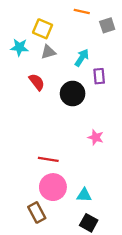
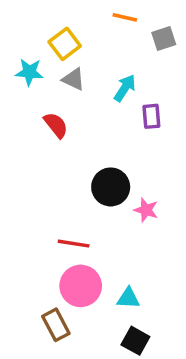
yellow square: (43, 29) -> (65, 44), turned 30
gray triangle: (48, 52) -> (74, 79), turned 42
black circle: (73, 94) -> (111, 187), moved

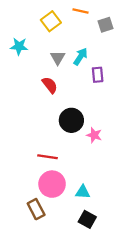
yellow square: (65, 44) -> (51, 21), moved
gray triangle: (74, 79) -> (58, 58), moved, turned 35
red semicircle: (56, 125) -> (50, 85), moved

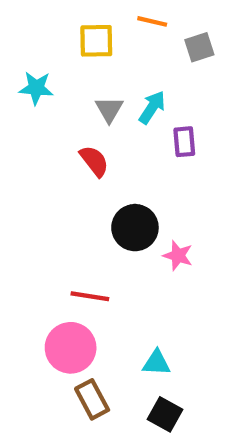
yellow square: (51, 21) -> (96, 41), turned 36
pink circle: (52, 184) -> (71, 348), moved
brown rectangle: (36, 209) -> (92, 399), moved

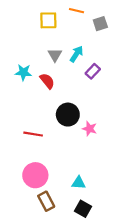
cyan star: (36, 88) -> (23, 72), moved
purple rectangle: (184, 142) -> (93, 71), turned 48
red line: (90, 296) -> (33, 134), moved

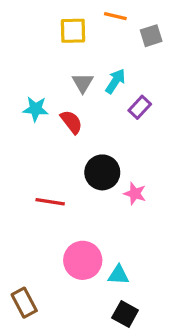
pink circle: (35, 175) -> (83, 260), moved
brown rectangle: (46, 201) -> (24, 303), moved

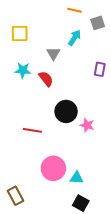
yellow square: (73, 31) -> (20, 33), moved
cyan arrow: (115, 81) -> (74, 38), moved
purple rectangle: (140, 107) -> (100, 69), moved, turned -32

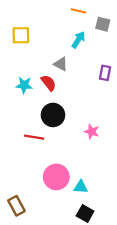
gray square: (98, 23) -> (103, 24), turned 32
gray triangle: (53, 54) -> (61, 64), moved, turned -32
cyan star: (23, 70) -> (24, 85), moved
black circle: (66, 111) -> (53, 115), moved

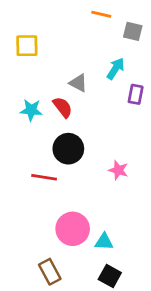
cyan arrow: (78, 40) -> (116, 69), moved
brown rectangle: (16, 206) -> (50, 272), moved

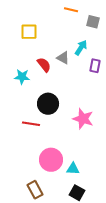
yellow square: (27, 46) -> (29, 32), moved
gray triangle: (78, 83) -> (63, 58), moved
red semicircle: (63, 107) -> (44, 65), moved
pink star: (118, 170) -> (83, 119), size x1.5

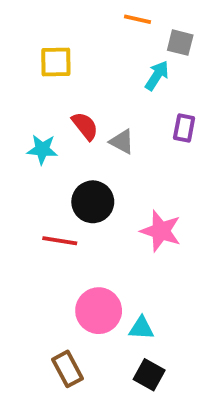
cyan arrow: (81, 48) -> (157, 76), moved
gray triangle: (63, 58) -> (122, 142), moved

